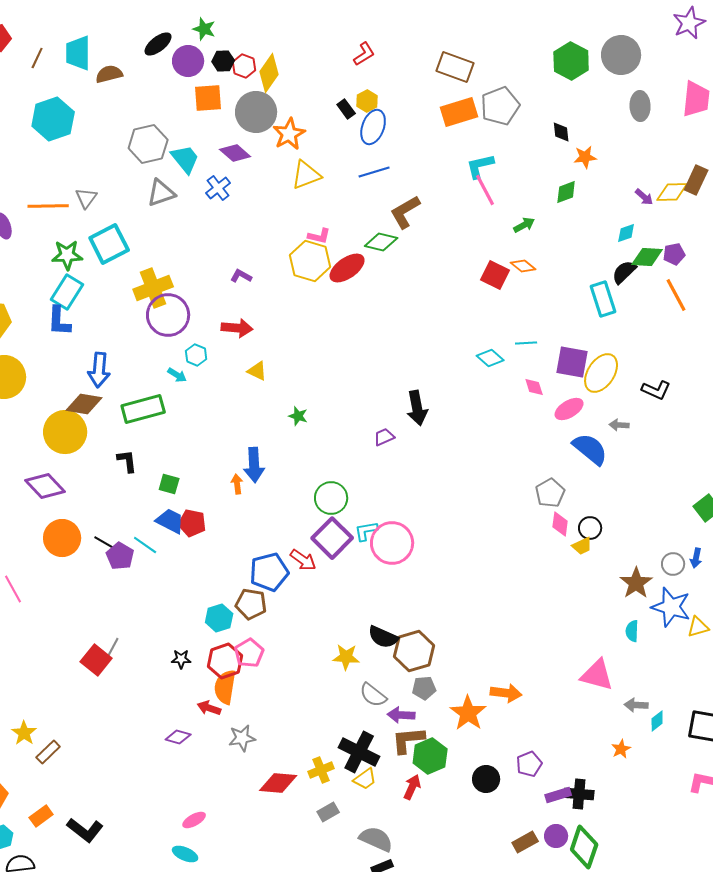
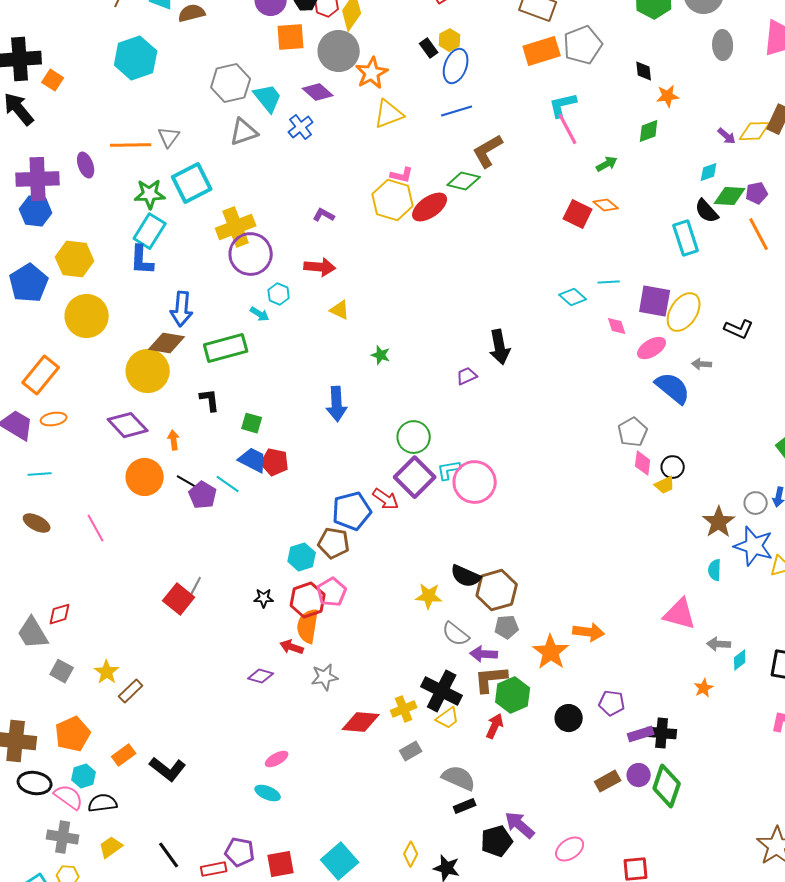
black semicircle: (624, 272) -> (707, 211), turned -88
orange arrow: (237, 484) -> (174, 440), moved
purple pentagon: (529, 764) -> (612, 703), turned 30

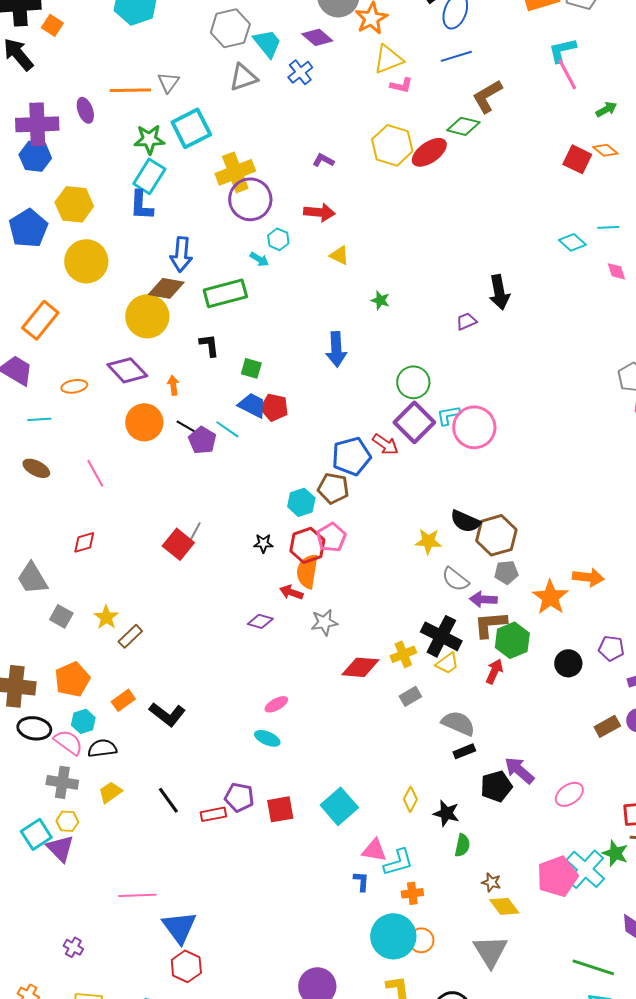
pink L-shape: (402, 175) -> (401, 85), moved
orange ellipse: (54, 419) -> (74, 386), moved
red diamond: (60, 614) -> (84, 542), moved

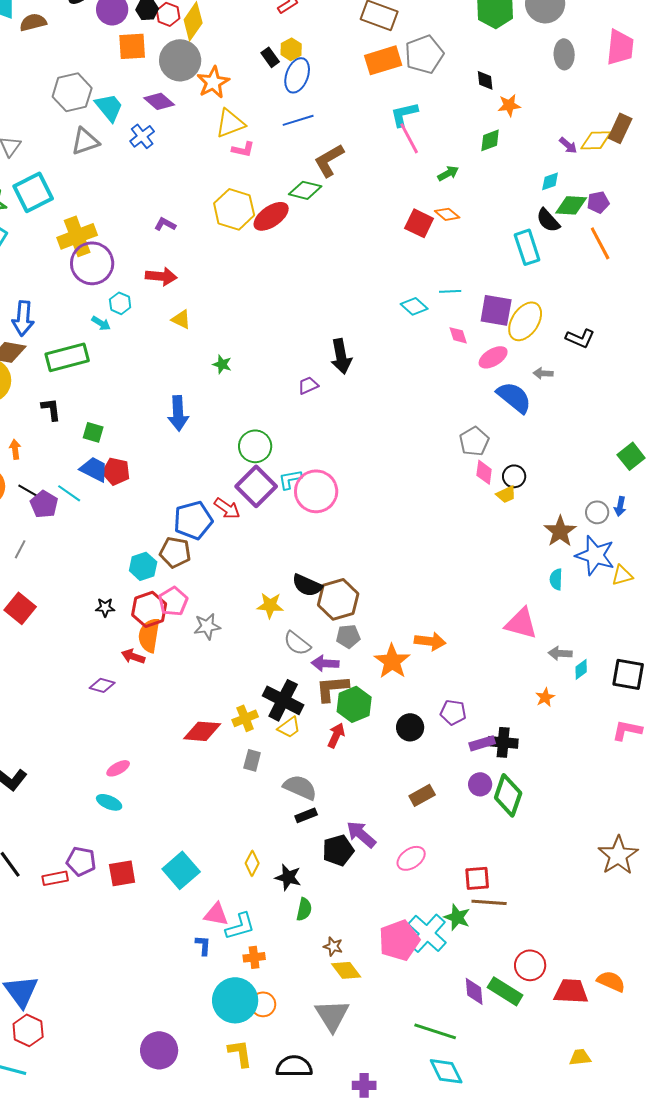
gray line: (195, 531) -> (20, 549), moved
gray star: (324, 622) -> (207, 626), moved
gray rectangle: (410, 696) -> (252, 760), turned -45
brown rectangle: (607, 726) -> (422, 795), moved

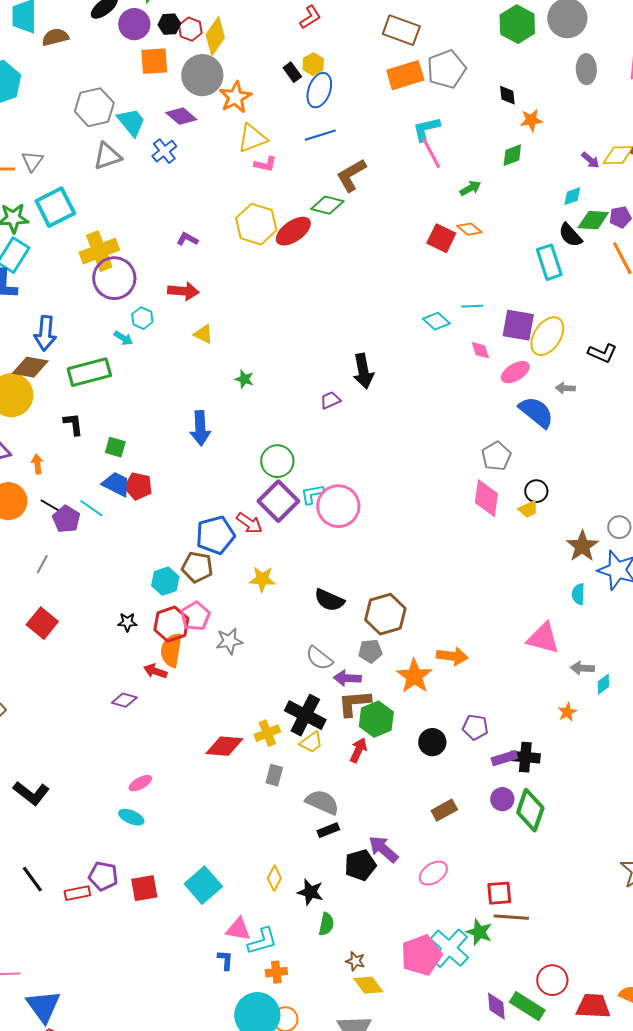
pink diamond: (484, 472) -> (486, 498), moved, size x1.5
brown hexagon: (338, 599) -> (385, 614), moved
yellow star: (270, 605) -> (262, 579), moved

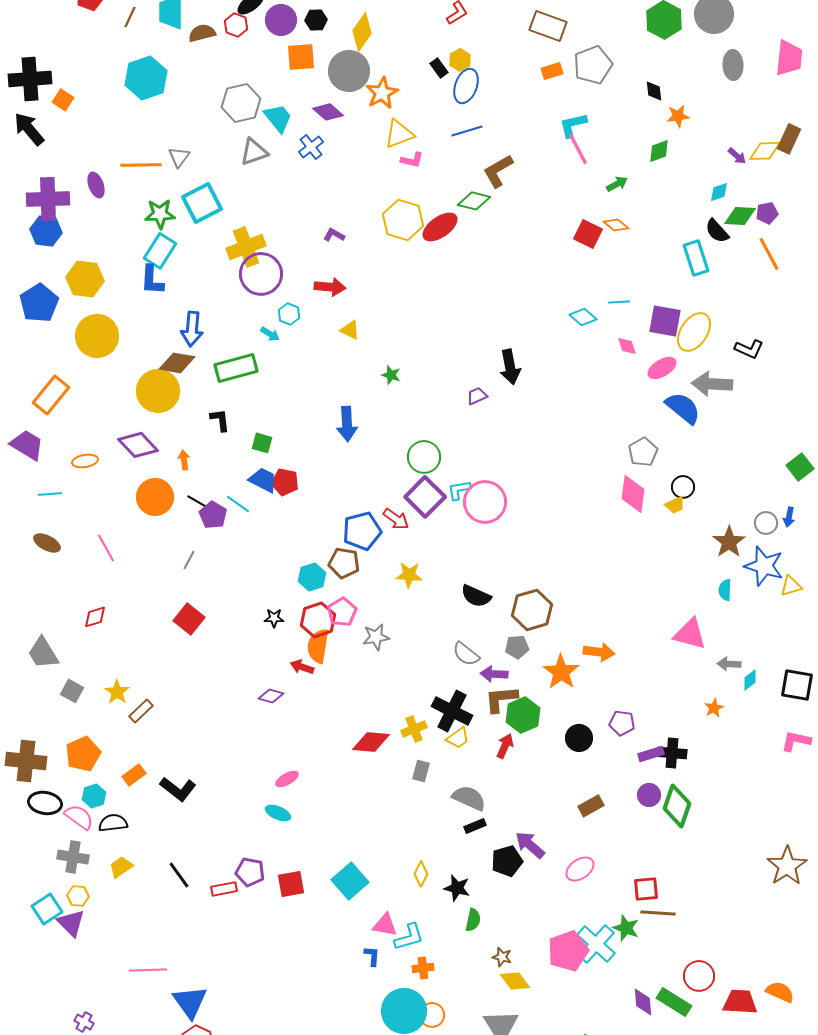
red hexagon: (190, 29) -> (236, 25), moved
orange rectangle: (405, 75) -> (552, 71), size x0.6
gray arrow: (565, 388) -> (712, 384), size x2.0

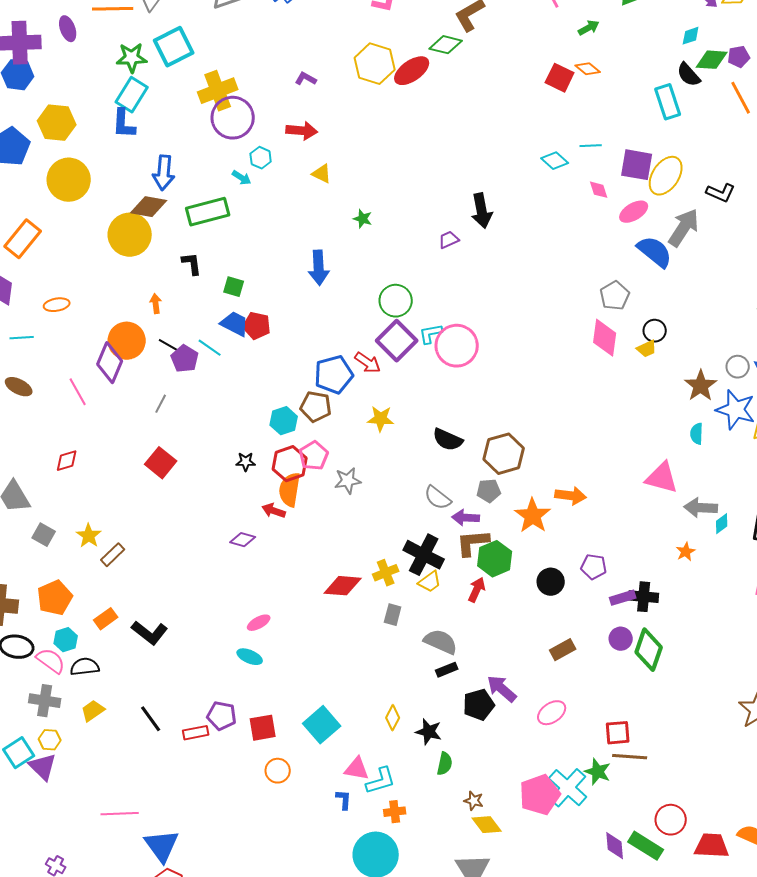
gray arrow: (712, 384) -> (684, 228), turned 120
purple diamond: (138, 445) -> (110, 363), moved, turned 66
gray arrow: (729, 664) -> (701, 508), size x1.4
orange circle: (432, 1015) -> (278, 771), moved

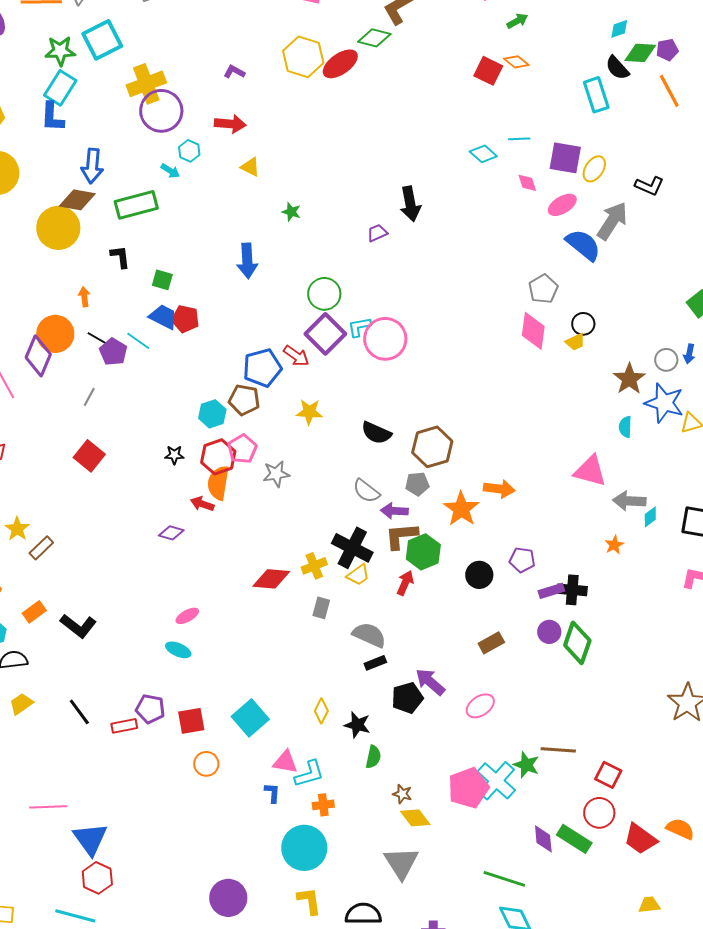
yellow ellipse: (666, 176) -> (594, 169), size x0.7
red square: (618, 733) -> (608, 775), moved, turned 32
red trapezoid: (712, 846) -> (640, 839), turned -147

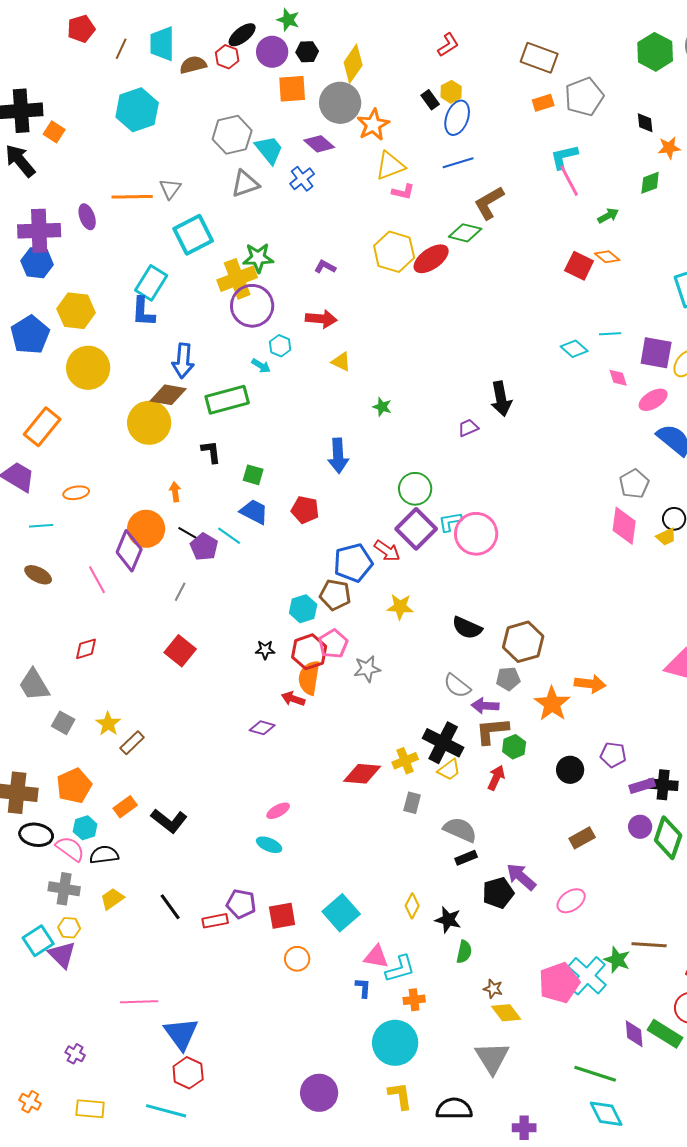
green star: (60, 51) -> (258, 258), moved
red pentagon: (185, 319) -> (305, 510), moved
green hexagon: (423, 552) -> (514, 747), size x0.7

